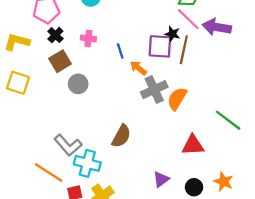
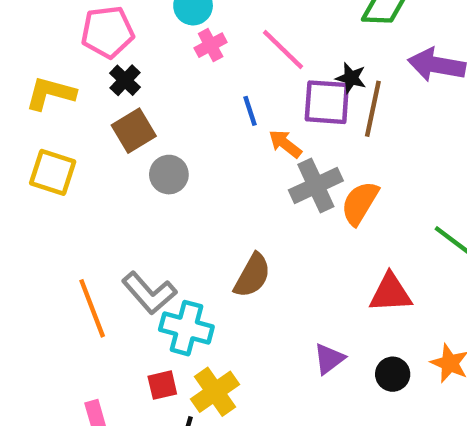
pink line: (188, 19) -> (283, 49), moved
pink cross: (88, 38) -> (211, 45), moved, turned -35
orange line: (49, 172) -> (92, 308), moved, turned 36

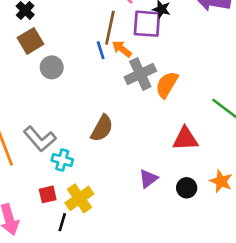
brown line: (373, 109) -> (110, 28), moved
blue line: (250, 111) -> (101, 50), moved
cyan cross: (186, 328) -> (62, 160), size x0.7

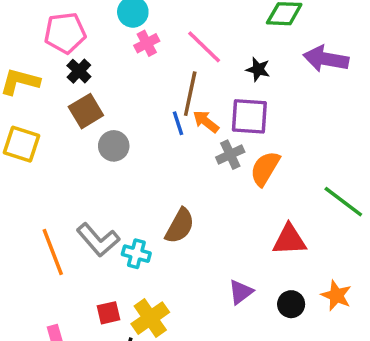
purple square: (147, 24) -> (249, 116), moved
gray cross: (140, 74) -> (230, 155), size x0.7
cyan cross: (62, 160) -> (136, 254), moved

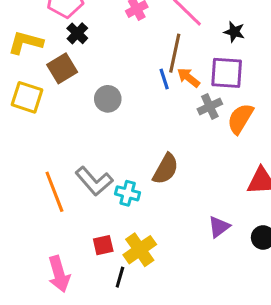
brown square: (86, 111) -> (62, 68), moved

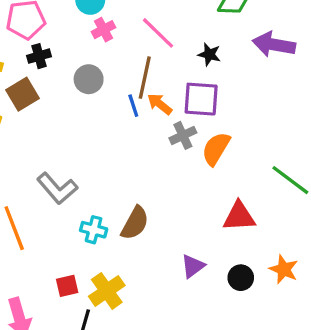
black cross: (77, 33) -> (39, 56), turned 30
gray circle: (108, 99) -> (89, 79), moved
brown semicircle: (166, 169) -> (135, 223), moved
gray L-shape: (94, 181) -> (57, 188), moved

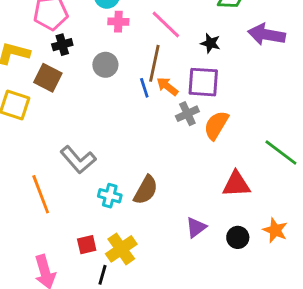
pink cross: (103, 30) -> (118, 22), turned 30
brown square: (22, 94) -> (48, 78), turned -32

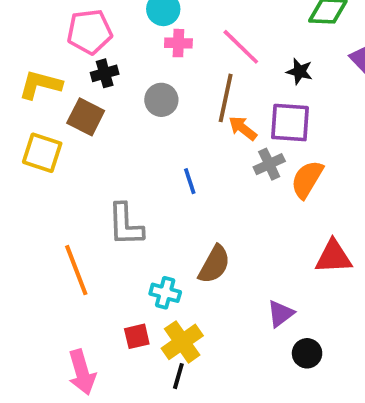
blue line: (144, 88) -> (190, 181), moved
gray L-shape: (78, 160) -> (125, 225), turned 39
cyan cross: (110, 196) -> (165, 293), moved
black circle: (238, 237) -> (307, 353), moved
black line: (103, 275) -> (178, 376), moved

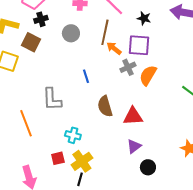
red triangle: (334, 257) -> (133, 116), moved
brown semicircle: (214, 264) -> (105, 106), moved, turned 135

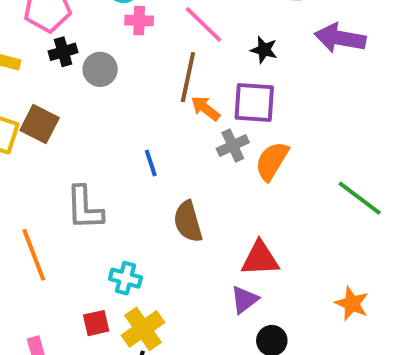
gray circle: (71, 33) -> (100, 69), moved
brown square: (31, 42) -> (40, 124), moved
red triangle: (133, 116) -> (260, 259), moved

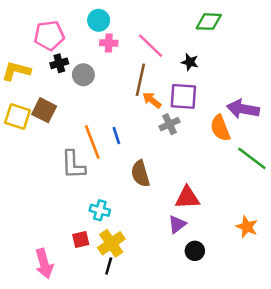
purple arrow: (340, 38) -> (243, 109), moved
orange semicircle: (272, 161) -> (220, 128), moved, turned -52
orange line: (34, 255) -> (92, 142), moved

